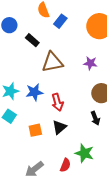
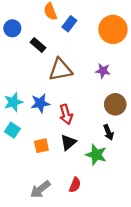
green star: (84, 153) -> (96, 155), moved

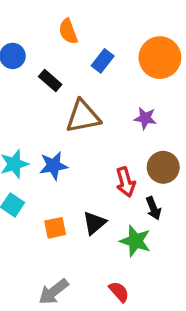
blue rectangle: (69, 24) -> (103, 61), moved
red arrow: (66, 114) -> (126, 182), moved
red semicircle: (75, 185) -> (119, 292), moved, turned -64

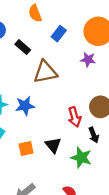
purple star: (145, 118) -> (88, 60), moved
black triangle: (94, 223) -> (53, 145), turned -30

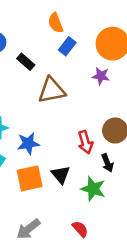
orange semicircle: (35, 13) -> (56, 23), moved
blue star: (25, 106) -> (28, 143), moved
orange square: (26, 149) -> (30, 178), size x1.5

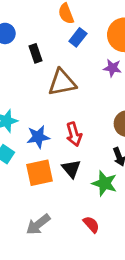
black rectangle: (26, 62) -> (35, 53), turned 30
red arrow: (85, 142) -> (74, 134), moved

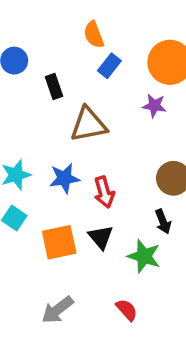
blue star: (38, 137) -> (64, 178), moved

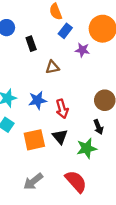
purple star: (154, 106) -> (82, 50), moved
brown triangle: (89, 125) -> (52, 67), size x0.6
green star: (144, 256) -> (87, 148), turned -30
red semicircle: (127, 310) -> (76, 181), size x1.6

